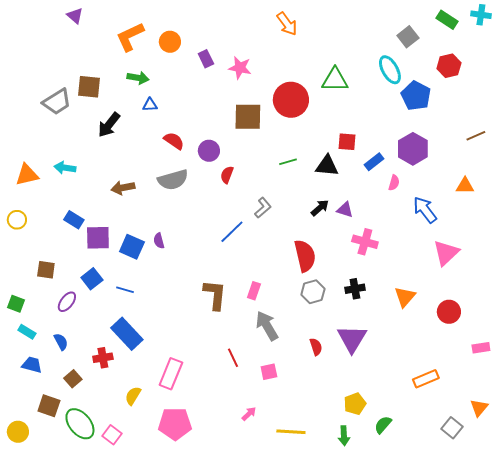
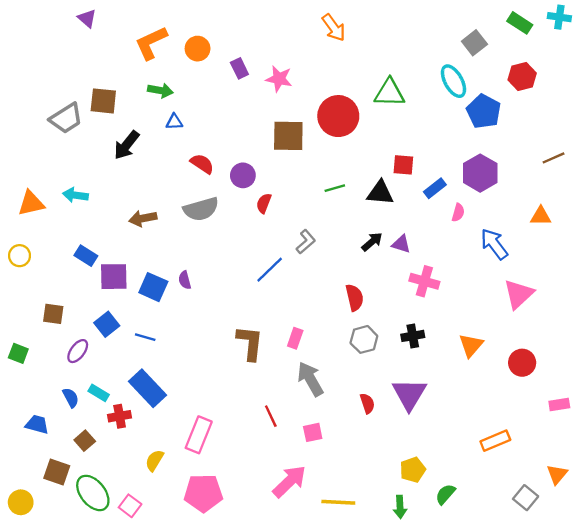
red semicircle: (305, 256) -> (355, 298), size x0.7
cyan rectangle: (27, 332) -> (99, 393), moved
pink arrow: (249, 414) -> (289, 481), size x2.0

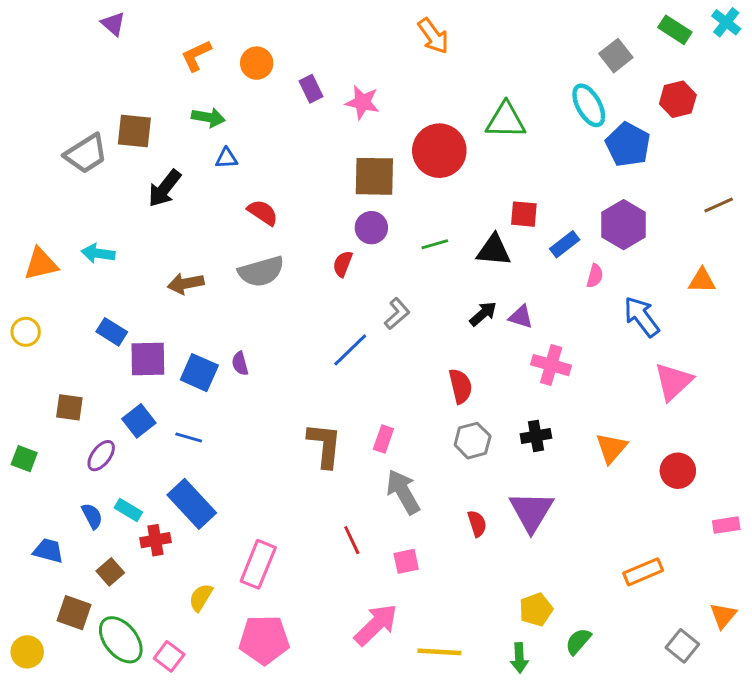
cyan cross: (559, 17) -> (726, 22), turned 30
orange L-shape: (151, 43) -> (196, 56), size x0.7
purple circle: (243, 175) -> (371, 228), moved

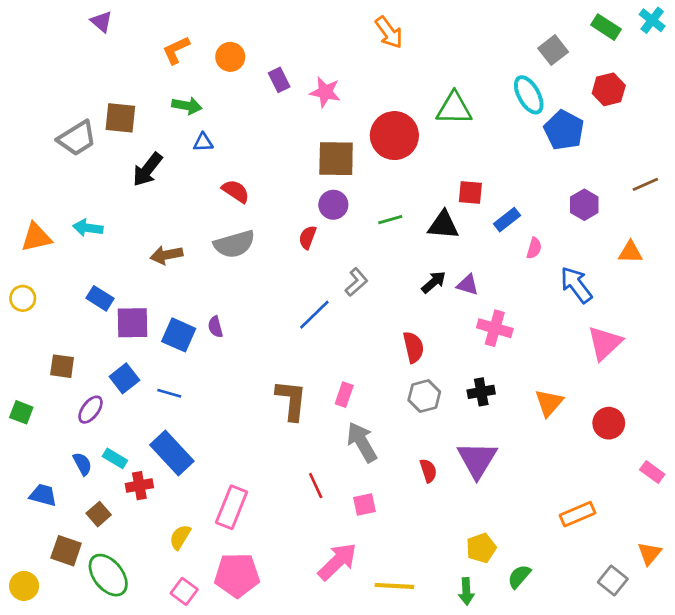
purple hexagon: (624, 225) -> (584, 205), moved, size x0.7
pink rectangle: (726, 525) -> (652, 472), turned 45
pink square: (169, 656) -> (184, 591), moved

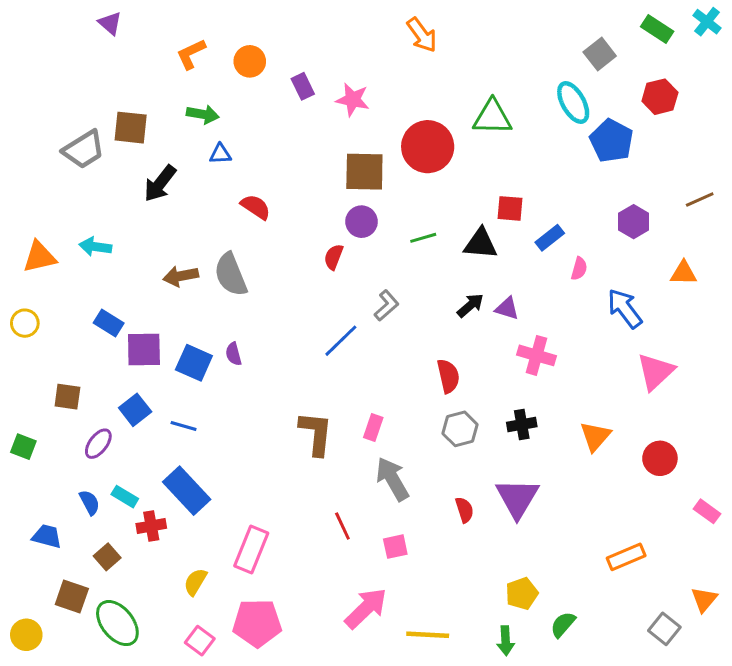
gray semicircle: (234, 244) -> (231, 275), moved, turned 84

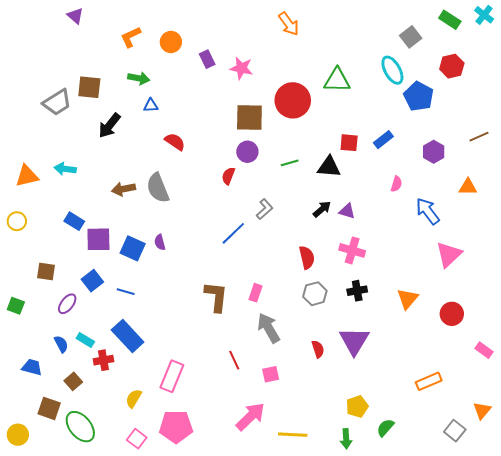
blue rectangle: (550, 238) -> (383, 140), moved
pink cross: (536, 355) -> (352, 250), moved

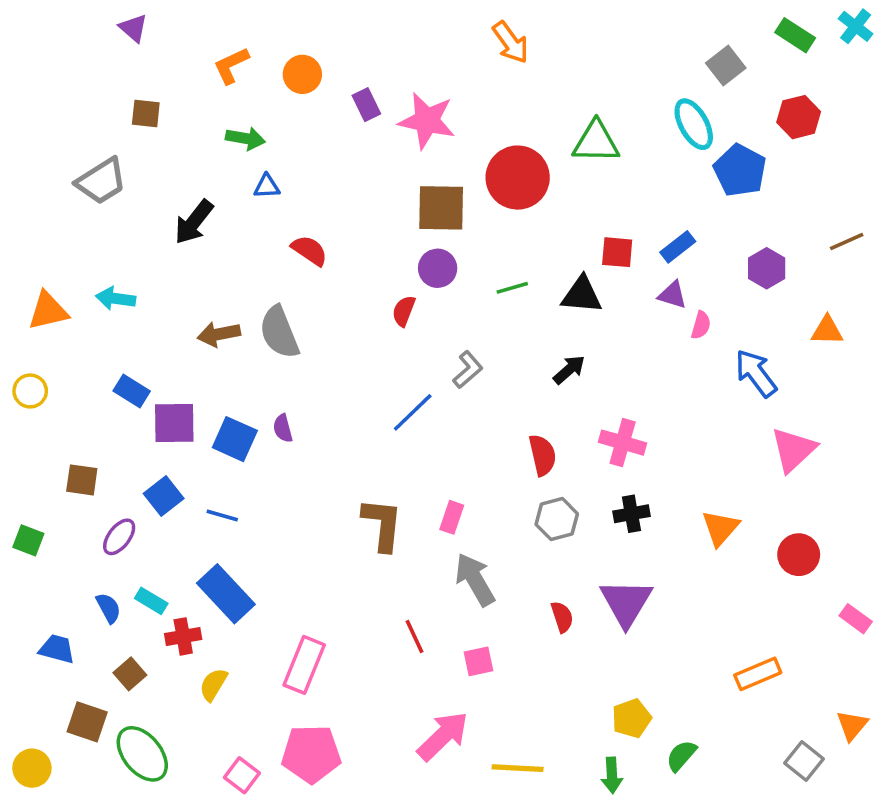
pink star: (241, 68) -> (427, 121), size x1.4
brown square: (89, 87) -> (146, 113), moved, size x0.7
purple triangle: (347, 211) -> (672, 295), moved
yellow semicircle: (134, 398) -> (213, 685), moved

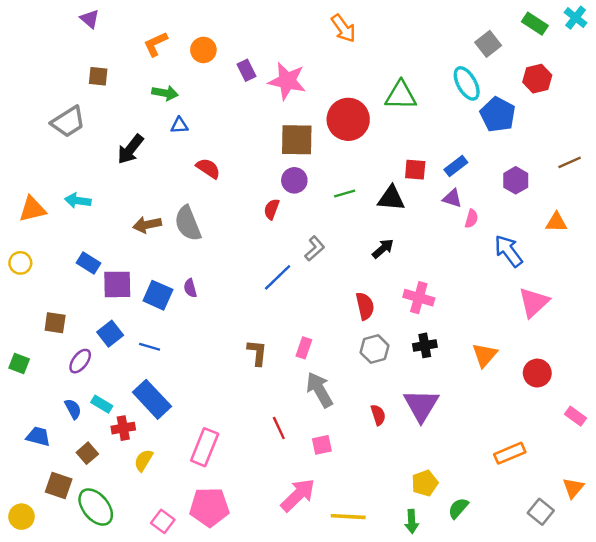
brown L-shape: (382, 524) -> (257, 353), size x0.7

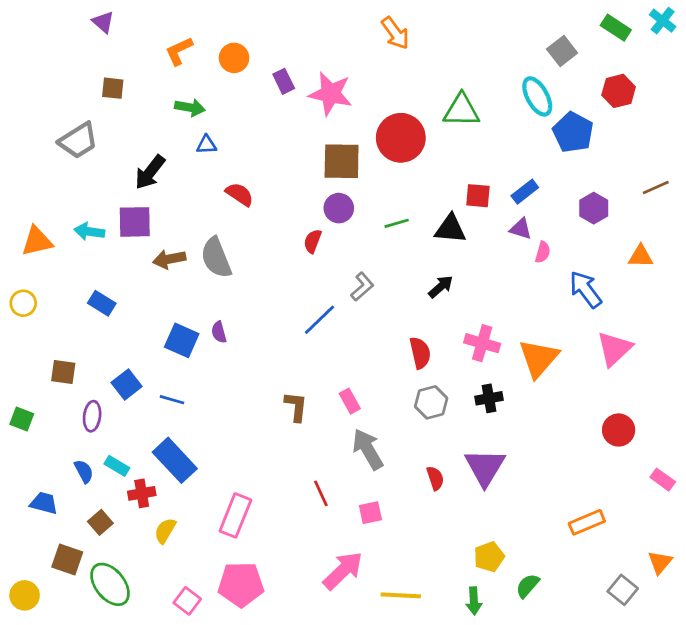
purple square: (117, 284) -> (135, 222), moved
pink rectangle: (304, 348) -> (350, 401), turned -48
orange triangle: (485, 355) -> (539, 358), moved, size x1.4
purple ellipse: (80, 361) -> (92, 416), turned -30

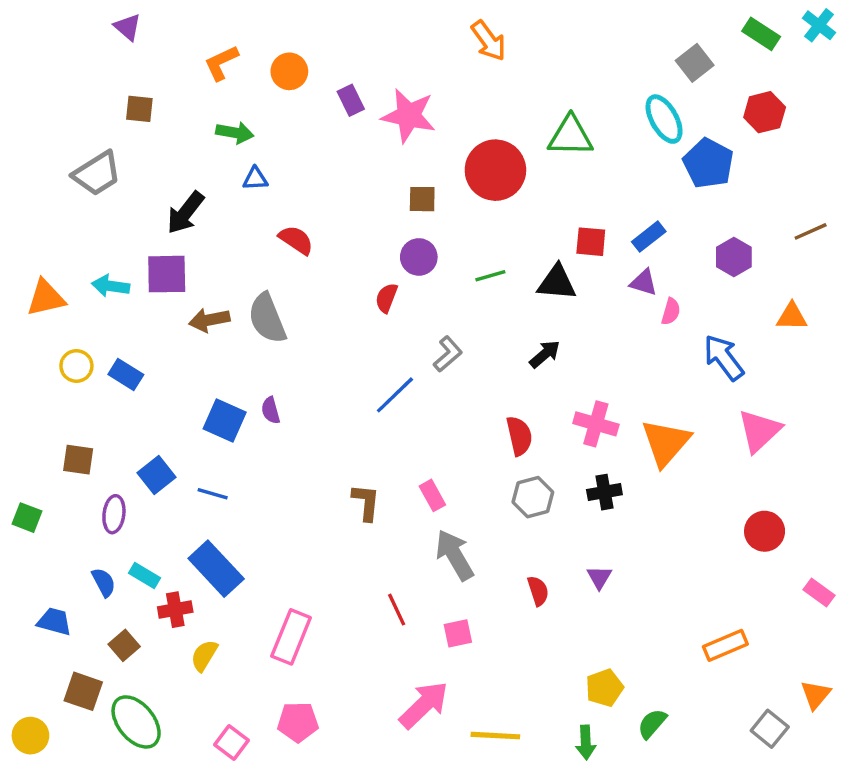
brown square: (342, 161) -> (422, 199), size x0.6
yellow circle: (23, 303) -> (76, 366), moved
purple triangle: (485, 467) -> (599, 577), size x0.5
pink pentagon: (241, 584) -> (298, 722), size x0.7

